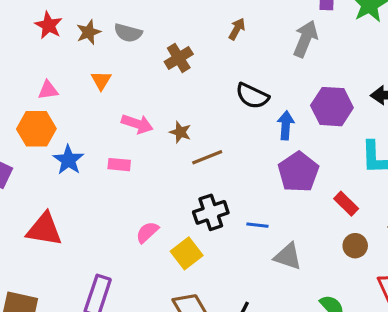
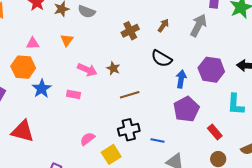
brown arrow: (237, 29) -> (163, 25), moved
brown cross: (179, 58) -> (130, 31), moved
brown star: (180, 132) -> (113, 68), moved

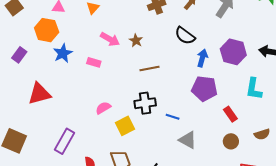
purple pentagon: (186, 109) -> (204, 89), turned 30
red triangle: (23, 131) -> (39, 94), turned -35

